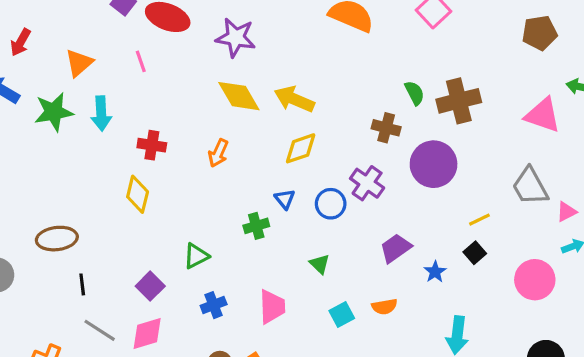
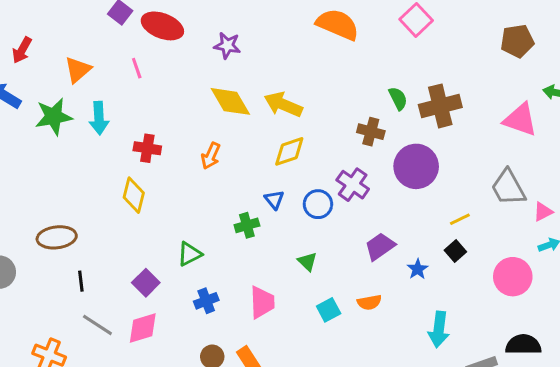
purple star: (236, 38) -> (227, 46), size x0.7

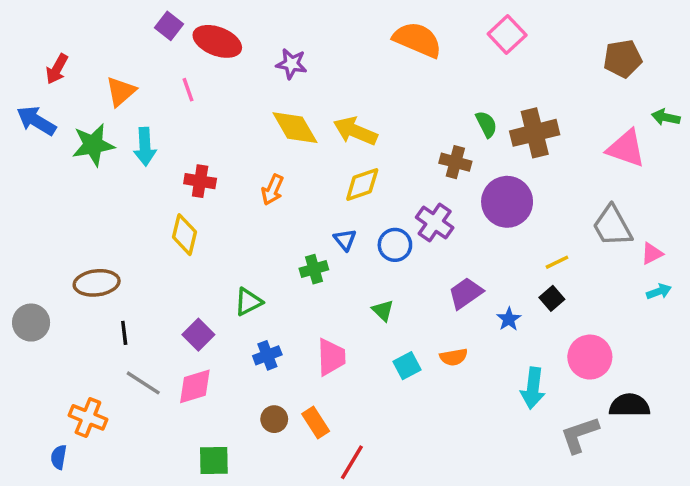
pink circle: (513, 277) -> (590, 357), moved

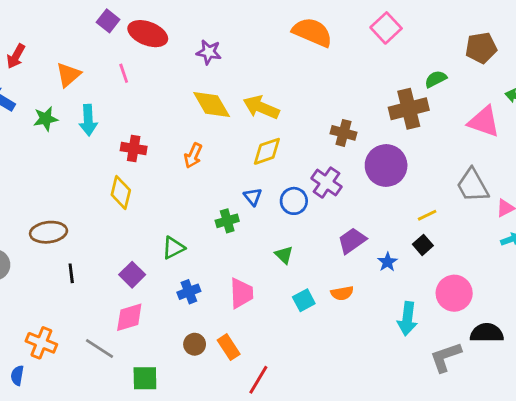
green semicircle: (486, 124) -> (436, 79), moved, turned -90
green star: (93, 145) -> (46, 119), size x0.7
gray line: (143, 383) -> (100, 348), moved

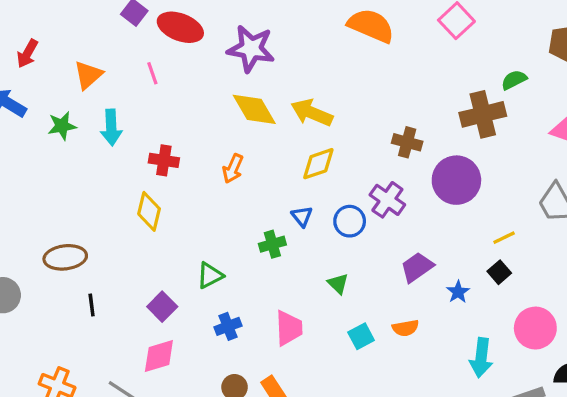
purple star: (209, 52) -> (251, 49), size x1.6

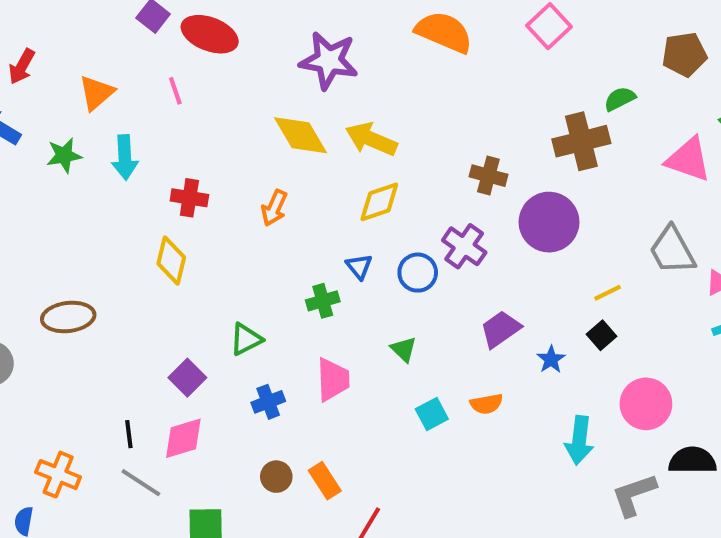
purple star: (251, 49) -> (329, 60), moved
black line: (92, 305) -> (129, 434), moved
pink trapezoid: (289, 328) -> (333, 380), moved

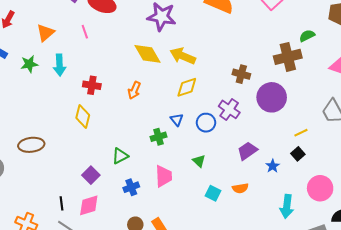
cyan square: (432, 414) -> (213, 193), turned -35

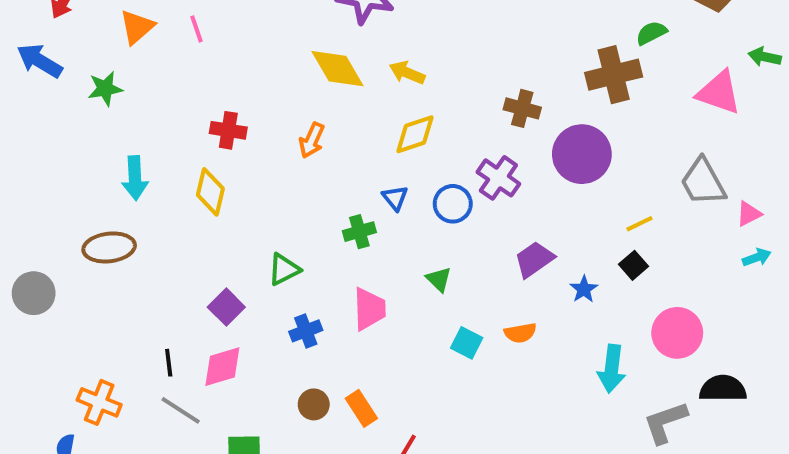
pink line: (85, 32) -> (196, 29), moved
yellow arrow: (183, 56) -> (407, 73), size x0.7
cyan arrow: (60, 65) -> (135, 178), moved

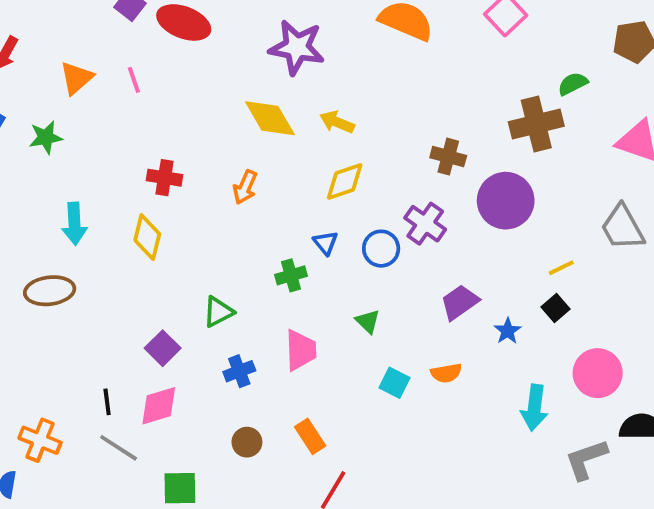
orange rectangle: (361, 408) -> (310, 436), moved

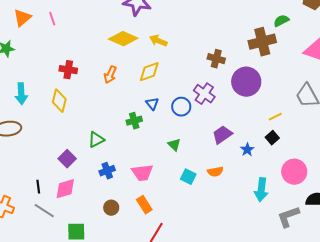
yellow diamond: (270, 118) -> (123, 39), turned -36
yellow diamond: (345, 181) -> (149, 72), moved
pink trapezoid: (301, 350) -> (142, 173), moved, turned 85

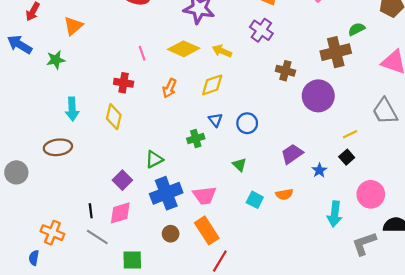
pink line: (52, 19) -> (142, 53), moved
purple cross: (204, 94) -> (261, 30), moved
blue cross: (107, 171) -> (166, 193), size x1.8
orange rectangle: (144, 205) -> (207, 230), size x1.4

